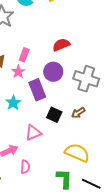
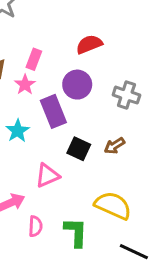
gray cross: (86, 79) -> (126, 95), size x0.7
green L-shape: (64, 179) -> (76, 232), moved

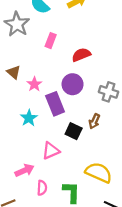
pink rectangle: (34, 59) -> (51, 41), moved
brown arrow: (114, 146) -> (94, 121), moved, turned -32

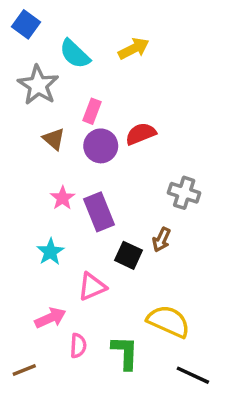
brown triangle: (14, 72) -> (54, 139), moved
pink star: (34, 84) -> (63, 198), moved
purple circle: (73, 84) -> (101, 146), moved
cyan star: (29, 118) -> (50, 252), moved

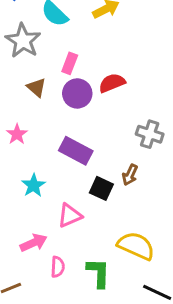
pink star: (63, 198) -> (17, 134), moved
purple rectangle: (99, 212) -> (76, 151), turned -40

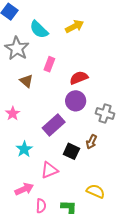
purple circle: (77, 93) -> (76, 101), moved
purple rectangle: (76, 151) -> (54, 125), turned -70
yellow semicircle: (136, 246) -> (96, 191), size x0.7

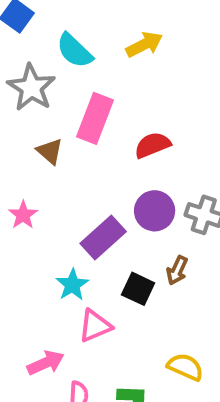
pink rectangle: (49, 64) -> (95, 118), size x1.6
purple circle: (76, 101) -> (155, 211), moved
cyan star: (24, 149) -> (72, 285), moved

